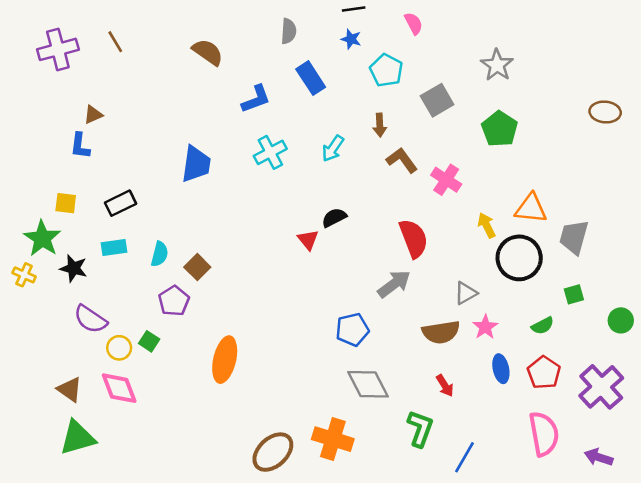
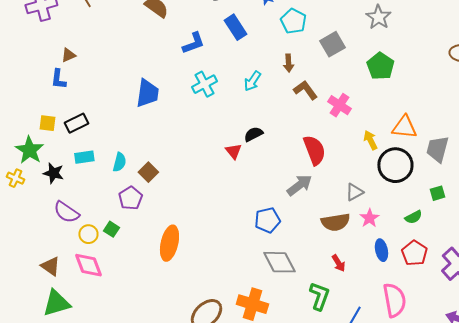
black rectangle: (120, 203) -> (76, 123), moved
pink semicircle: (544, 434) -> (394, 300), moved

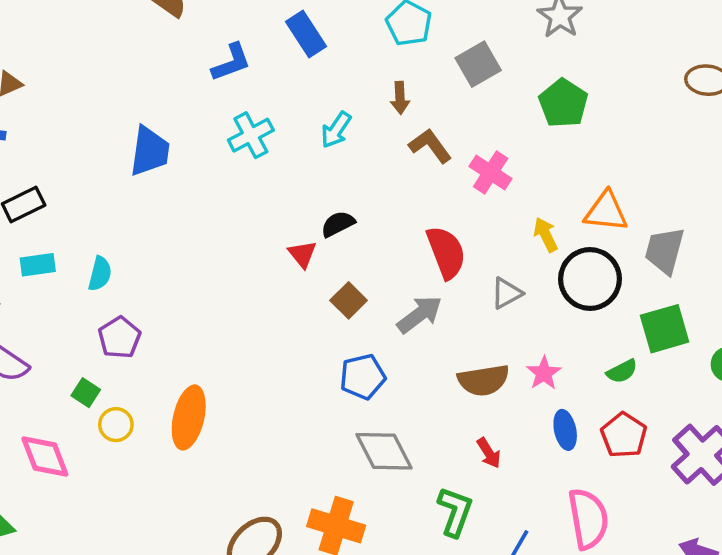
brown square: (148, 172) -> (349, 300), moved
gray triangle: (354, 192) -> (507, 293), moved
green square: (437, 193) -> (665, 329), size x1.8
yellow circle: (88, 234) -> (116, 425), moved

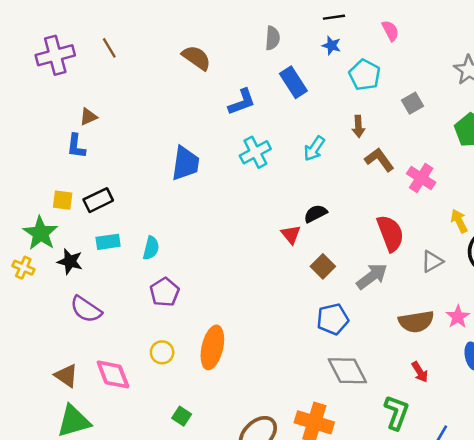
gray square: (478, 64) -> (412, 103), size x0.7
green square: (86, 393) -> (182, 416), moved

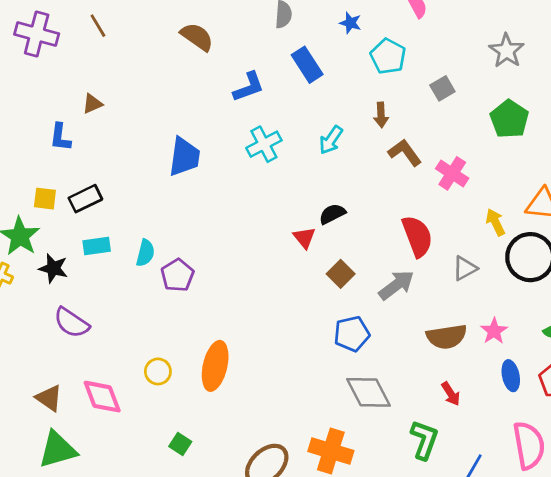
purple cross: (55, 55) -> (37, 34), turned 30
brown triangle: (88, 117) -> (92, 104), moved
purple pentagon: (164, 292) -> (177, 275), moved

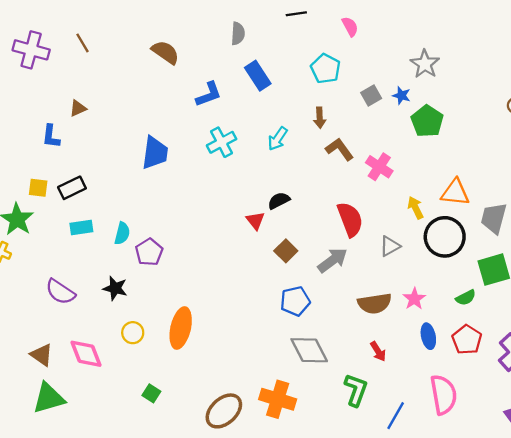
blue star: (350, 23) -> (401, 95), moved
black star: (53, 268) -> (115, 288), moved

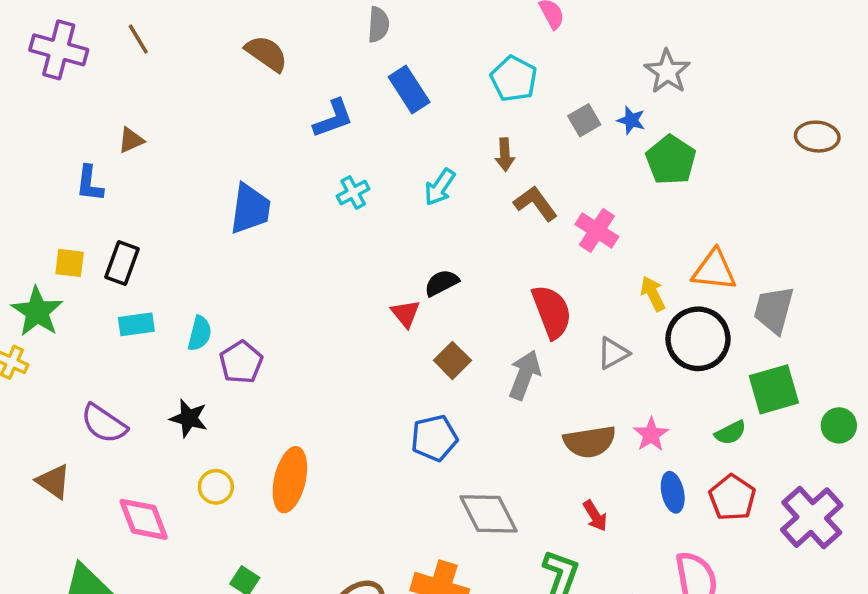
cyan cross: (222, 142) -> (353, 193), size x0.7
black rectangle: (72, 188) -> (122, 263), turned -44
gray arrow: (333, 260) -> (525, 375), turned -32
blue pentagon: (295, 301) -> (434, 438), moved
brown triangle: (42, 355) -> (53, 481), moved

